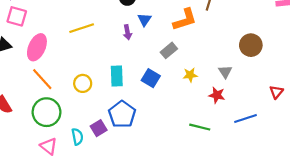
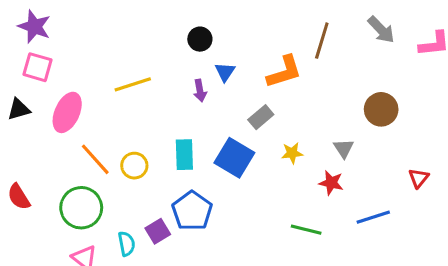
blue square: (151, 78) -> (234, 158), size x1.4
orange line: (42, 79) -> (95, 159), moved

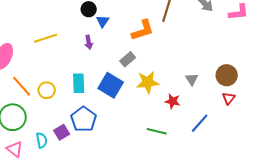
blue triangle: (225, 72) -> (103, 21), moved
brown circle: (381, 109) -> (227, 75), moved
gray triangle: (344, 148) -> (192, 79), moved
yellow star: (292, 153) -> (148, 82), size x1.6
blue line: (373, 217) -> (200, 123), turned -30

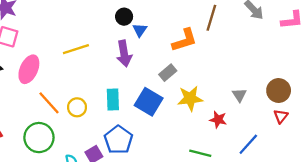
purple arrow: (89, 42) -> (124, 54), size x1.6

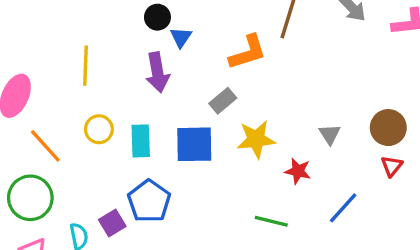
yellow line: (76, 49) -> (86, 66), turned -70
blue square: (149, 102) -> (194, 144), turned -32
yellow circle: (77, 107) -> (99, 129), moved

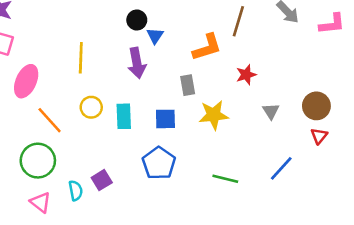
gray rectangle: (223, 101) -> (188, 85), turned -60
blue square: (194, 144) -> (165, 119), size x0.7
red star: (298, 171) -> (246, 75), moved, turned -30
blue pentagon: (149, 201) -> (159, 163), moved

